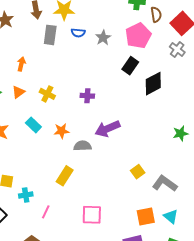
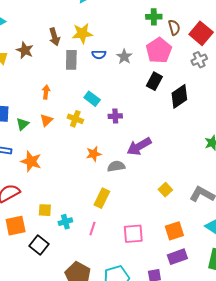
gray cross: (177, 49) -> (199, 60), turned 35
cyan rectangle: (33, 125) -> (92, 99), moved
yellow square: (138, 172) -> (165, 190), moved
pink line: (46, 212) -> (92, 229), moved
orange square: (146, 217) -> (174, 231), moved

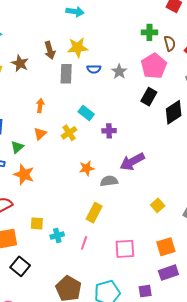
yellow cross: (75, 119) -> (69, 133), turned 35
green triangle: (23, 124) -> (17, 147), moved
black square: (39, 245) -> (20, 266), moved

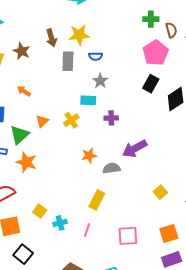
gray star: (119, 72) -> (100, 81), moved
orange arrow: (40, 106) -> (24, 91), moved, turned -64
cyan rectangle: (86, 113) -> (88, 100), turned -35
green triangle: (17, 147) -> (19, 135), size x1.5
yellow square: (37, 223) -> (40, 211), turned 32

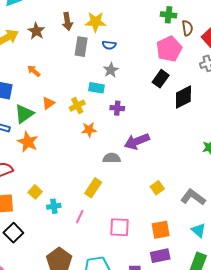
orange star: (89, 156) -> (89, 130), moved

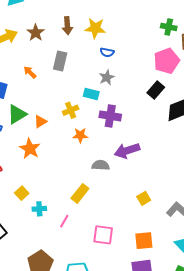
gray rectangle: (81, 47) -> (60, 61), moved
orange triangle: (48, 103) -> (40, 122), moved
purple cross: (117, 108) -> (110, 116), size x1.5
orange star: (28, 142) -> (30, 149), moved

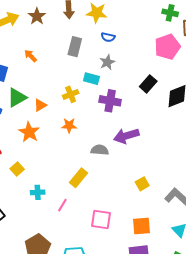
gray rectangle: (60, 61) -> (75, 47), moved
black rectangle: (156, 90) -> (148, 84), moved
orange star: (80, 135) -> (69, 125), moved
yellow square: (22, 193) -> (17, 169), moved

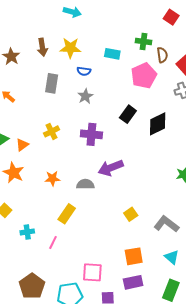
cyan rectangle: (91, 79) -> (112, 54), moved
orange star: (69, 125) -> (52, 178), moved
pink square: (101, 220) -> (92, 272), moved

